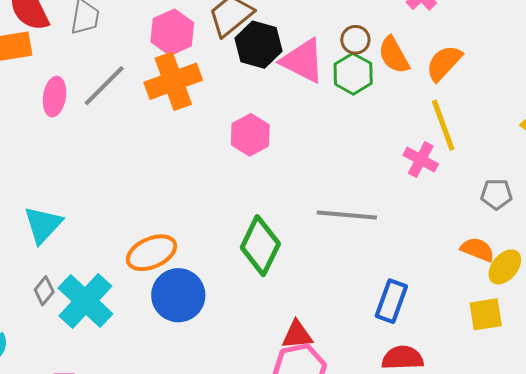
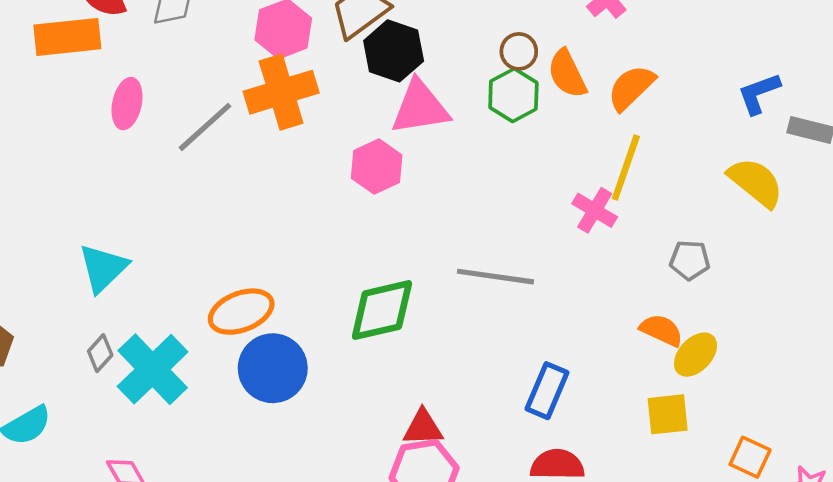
pink triangle: (303, 61) -> (420, 107), moved, turned -39
gray line: (104, 86) -> (205, 127), moved
yellow line: (443, 125) -> (626, 167), turned 36
green diamond: (260, 246) -> (382, 310), turned 48

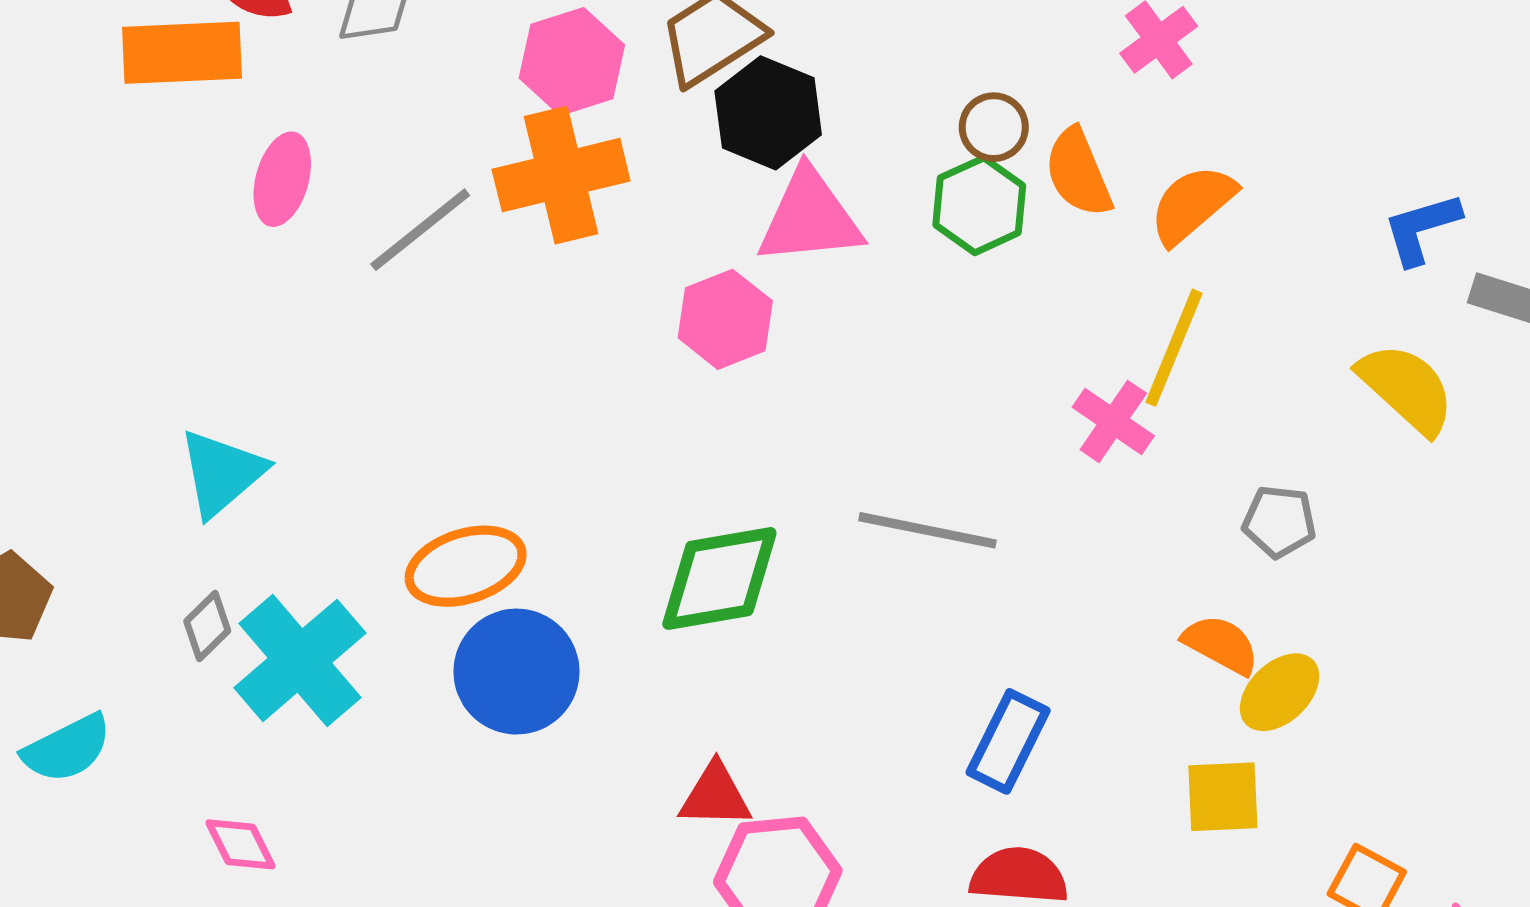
red triangle: (423, 428) -> (715, 796), moved

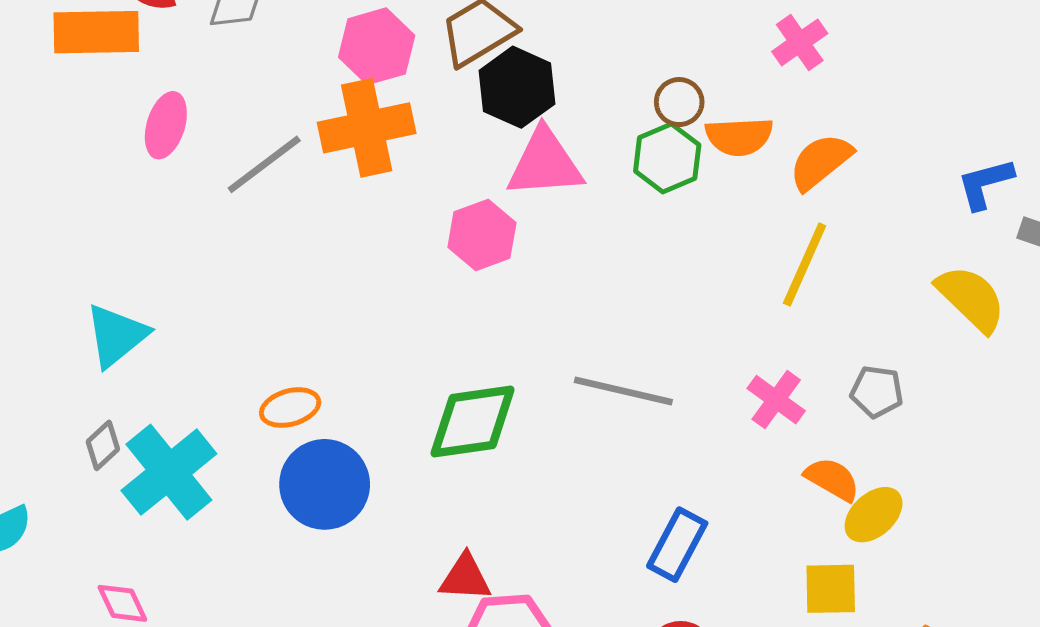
orange semicircle: (1078, 173) -> (739, 136), turned -72
pink cross: (1113, 422) -> (776, 400), moved
orange ellipse: (466, 566) -> (290, 408), size x0.7

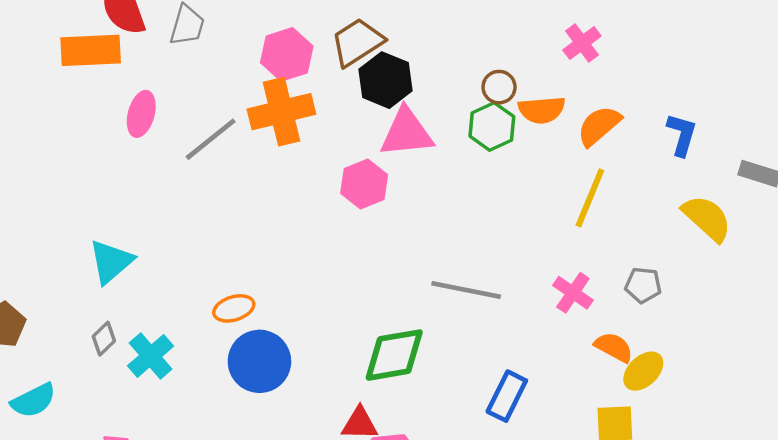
blue L-shape: (985, 184) -> (682, 135), moved, turned 123
green diamond: (473, 421) -> (394, 355), moved
cyan cross: (169, 472) -> (151, 356), size x0.7

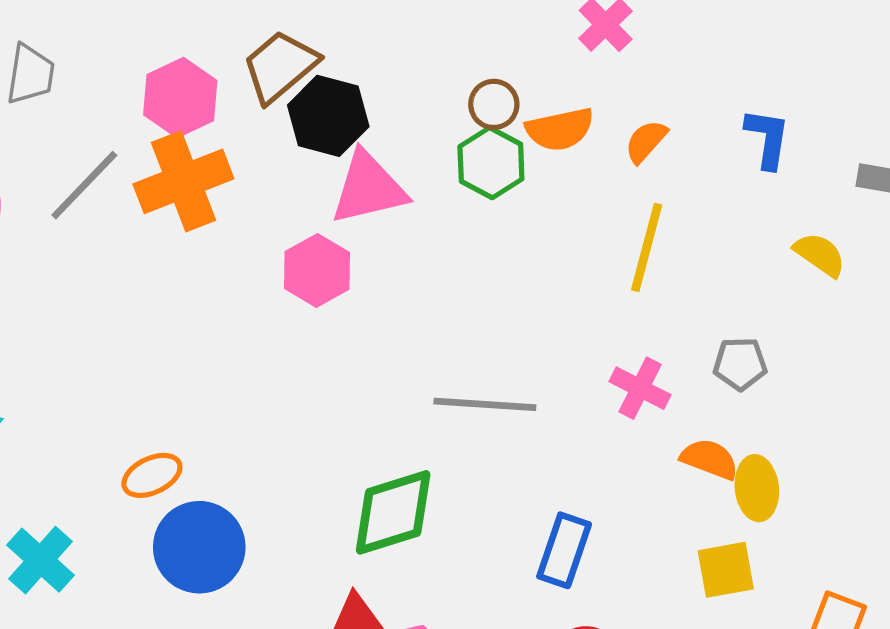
orange semicircle: (599, 126) -> (646, 141), size x0.7
gray line: (211, 139) -> (84, 185), moved
yellow semicircle: (707, 218) -> (820, 255), size x0.7
yellow ellipse: (643, 371) -> (757, 488), turned -45

